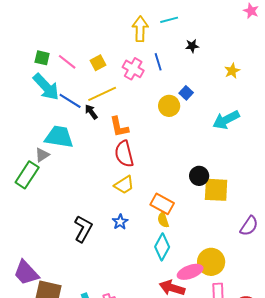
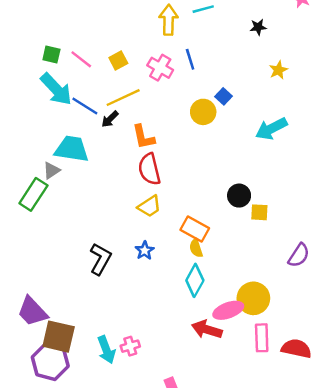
black star: (192, 46) -> (258, 27), moved
black arrow: (91, 112) -> (110, 119), turned -98
yellow square: (216, 190) -> (259, 212), size x0.6

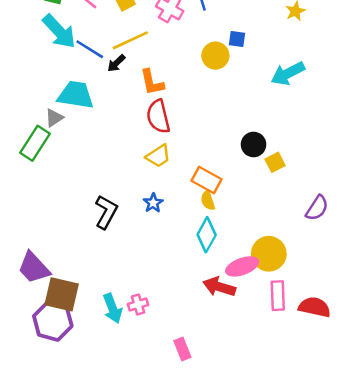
blue square: (223, 96) -> (237, 39), turned -35
yellow square: (259, 212) -> (275, 162), turned -30

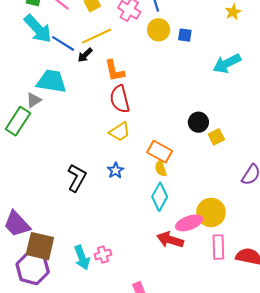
yellow circle: (215, 56) -> (159, 30), moved

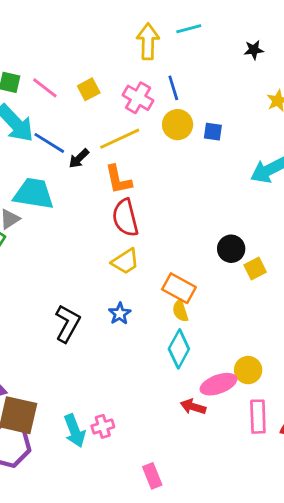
yellow line: (97, 36) -> (120, 139), moved
yellow circle: (211, 212) -> (248, 370), size x0.7
red arrow: (170, 240) -> (193, 407), size x0.7

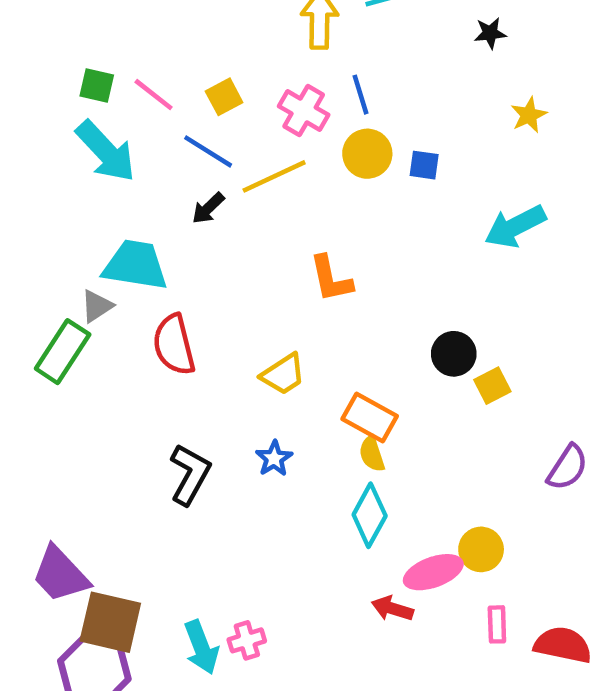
blue line: (49, 143) -> (208, 151), moved
orange L-shape: (118, 180) -> (331, 279), moved
red semicircle: (125, 218) -> (174, 345), moved
pink rectangle: (258, 417) -> (497, 624), size x0.7

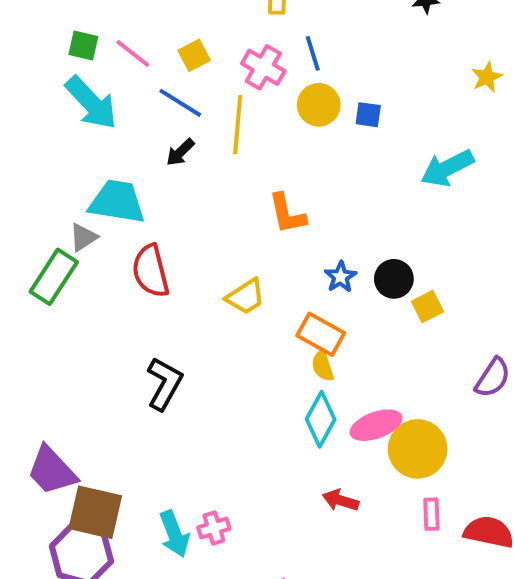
yellow star: (529, 115) -> (487, 77), moved
yellow line: (274, 176) -> (238, 125), turned -60
blue star: (274, 458) -> (340, 277), moved
yellow circle: (481, 549) -> (418, 449), size x1.5
pink ellipse: (433, 572) -> (376, 425), moved

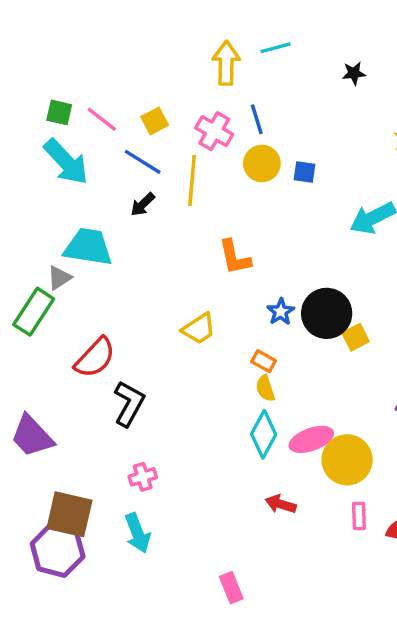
red semicircle: (151, 271) -> (95, 358), moved, turned -123
black circle: (394, 279) -> (327, 313), size x1.5
orange rectangle: (321, 334) -> (264, 361), size x0.6
purple trapezoid: (52, 471) -> (32, 436), moved
pink cross: (214, 528) -> (143, 477), moved

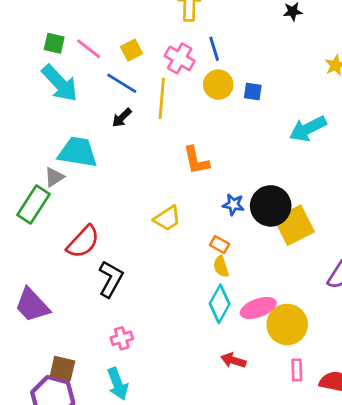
blue star: (281, 312) -> (233, 205), turned -30
yellow square: (356, 337) -> (294, 225), size x1.8
brown square: (69, 514) -> (62, 369), size x0.7

